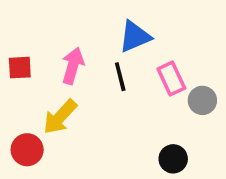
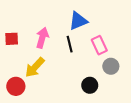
gray circle: (202, 100) -> (111, 66), moved
black circle: (173, 159) -> (90, 85), moved

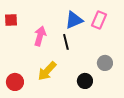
red square: (12, 39) -> (11, 20), moved
pink rectangle: (99, 45) -> (99, 20), moved, turned 48
yellow arrow: (35, 67) -> (47, 71), moved

